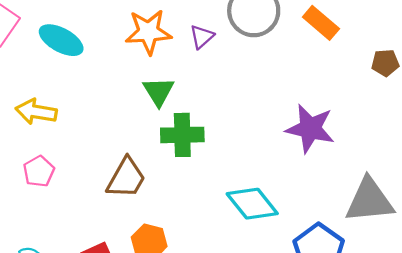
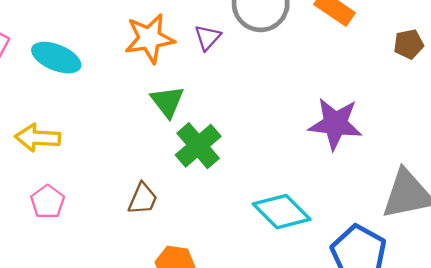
green cross: (182, 135) -> (198, 146), turned -33
brown trapezoid: (126, 178) -> (143, 199), size x0.7

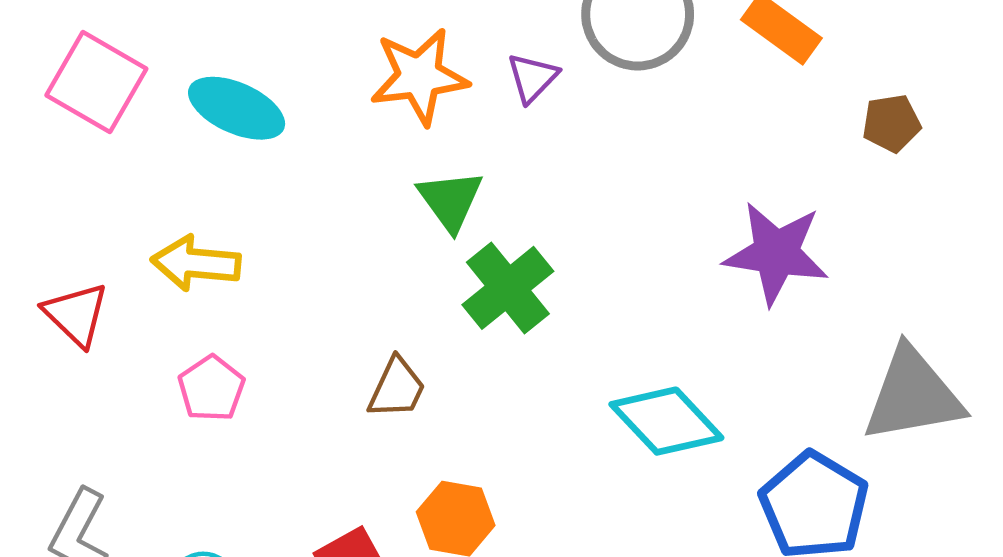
brown pentagon: (409, 44) -> (891, 123), moved

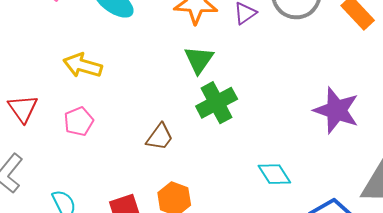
red triangle: (76, 314) -> (23, 109), moved
cyan diamond: (666, 421) -> (274, 174), size x0.7

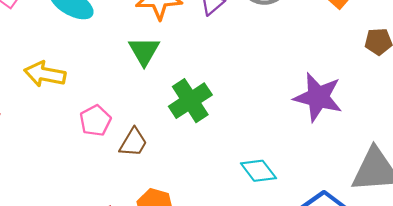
green triangle: (199, 60) -> (144, 51), moved
pink pentagon: (79, 121) -> (95, 121), moved

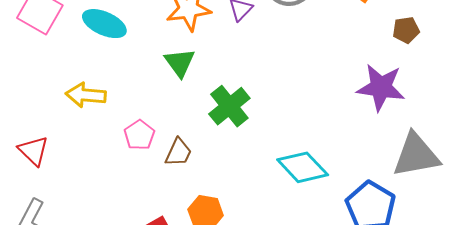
purple star: (318, 97) -> (381, 87), moved
cyan diamond: (258, 171) -> (303, 167), size x1.4

